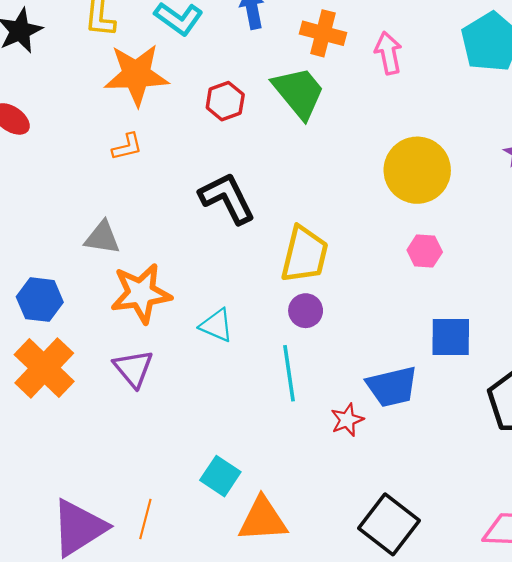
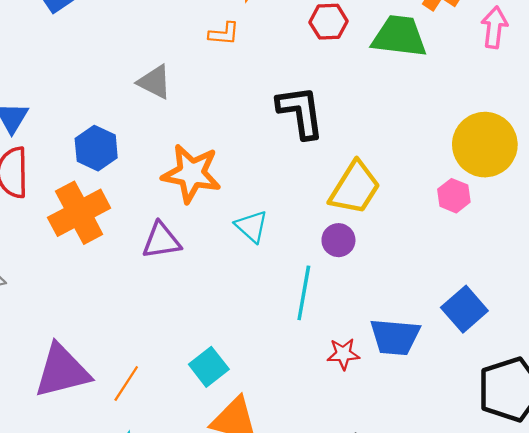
green trapezoid: (299, 92) -> (399, 36), turned -62
gray triangle: (102, 238) -> (155, 82), moved
pink hexagon: (425, 251) -> (454, 196), moved
blue square: (451, 337) -> (464, 309), turned 30
purple triangle: (133, 368) -> (161, 241), turned 42

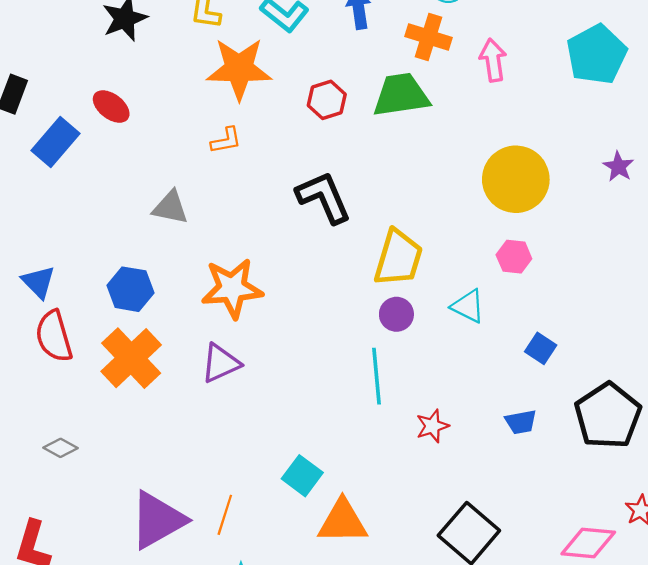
pink hexagon: (454, 196) -> (514, 257), moved
cyan triangle: (252, 226) -> (468, 306), moved
blue square: (464, 309) -> (541, 348), size x0.7
blue trapezoid: (395, 337) -> (521, 422), moved, size x0.6

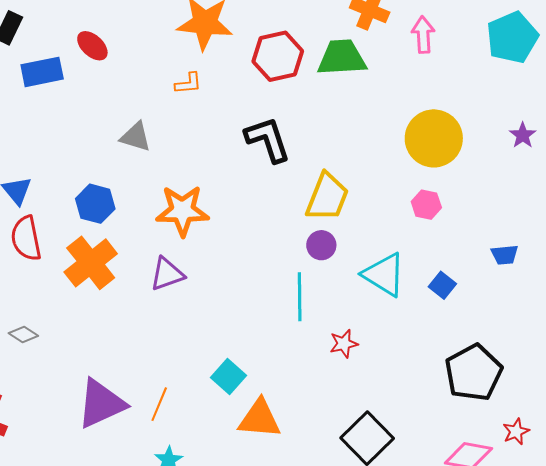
red hexagon: (327, 100) -> (278, 56), size x1.5
blue rectangle: (55, 142) -> (42, 72), turned 33
cyan triangle: (468, 306) -> (384, 275), moved, size x1.5
black pentagon: (608, 416) -> (473, 373), moved
blue trapezoid: (521, 422) -> (505, 255), moved

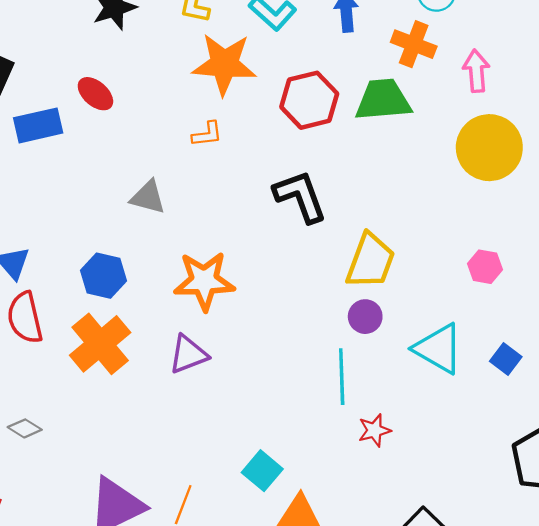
yellow circle: (434, 138) -> (489, 148), moved
red star: (344, 344) -> (374, 430), moved

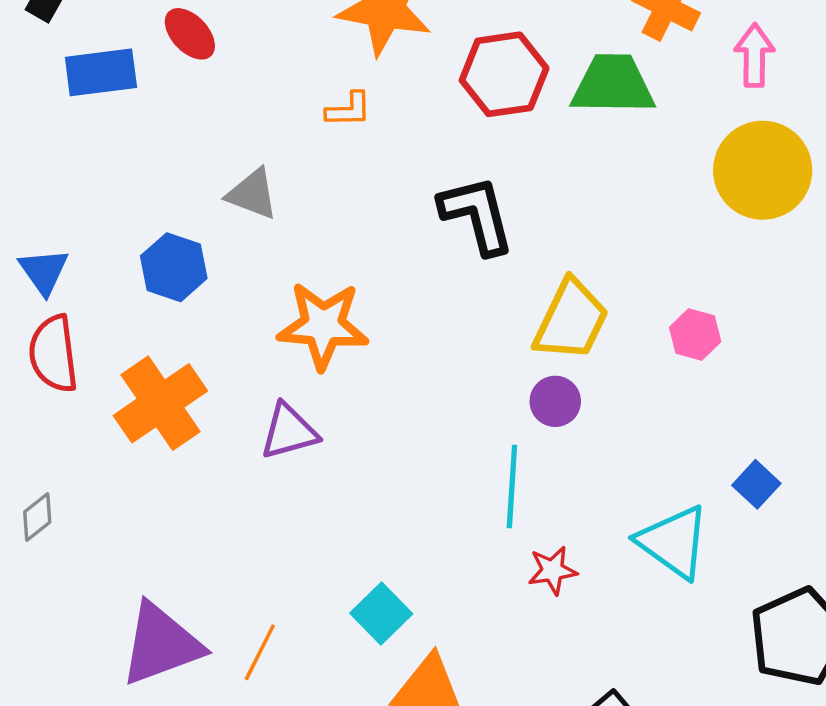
pink hexagon: (485, 267) -> (695, 334), moved
blue hexagon: (104, 276) -> (174, 267), moved
cyan triangle: (438, 349) -> (673, 542), moved
gray diamond: (25, 428) -> (37, 517), turned -76

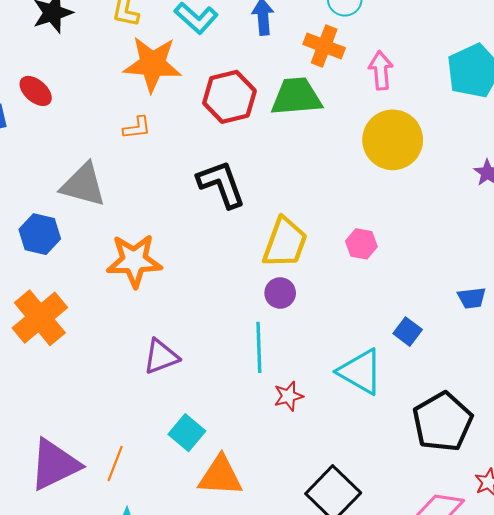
gray triangle: (252, 194) -> (83, 185), size x1.4
purple triangle: (289, 432) -> (161, 357), moved

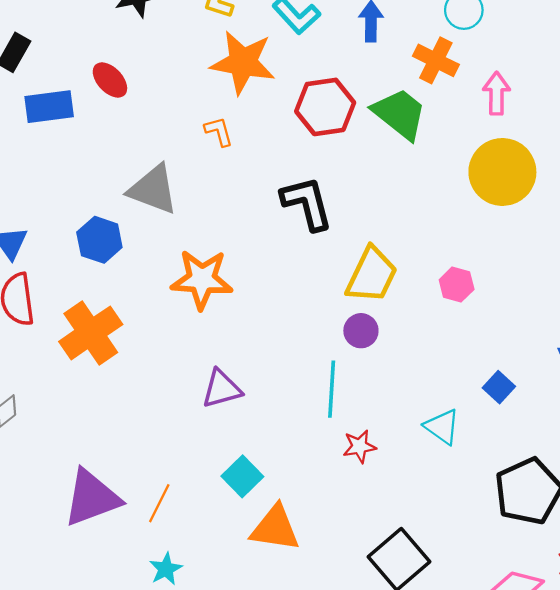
green trapezoid: (296, 97) -> (400, 114), turned 38
orange L-shape: (137, 128) -> (219, 132), turned -104
cyan triangle: (360, 372) -> (442, 427), size x0.7

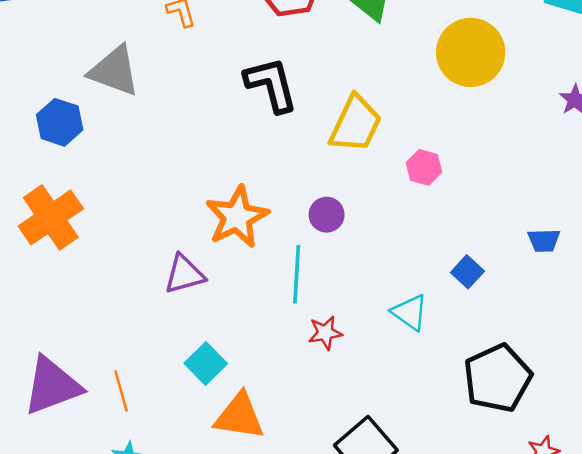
yellow trapezoid: (372, 275) -> (355, 124), moved
orange star: (202, 279) -> (237, 217), moved, turned -30
orange line: (159, 503) -> (121, 391), turned -42

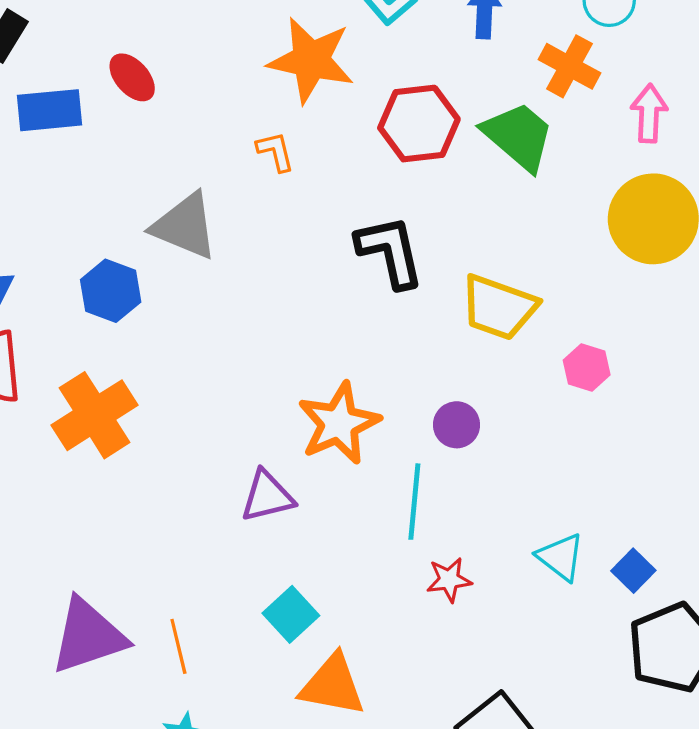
yellow trapezoid: (355, 124) -> (499, 307), turned 82
blue square: (467, 272) -> (633, 571), moved

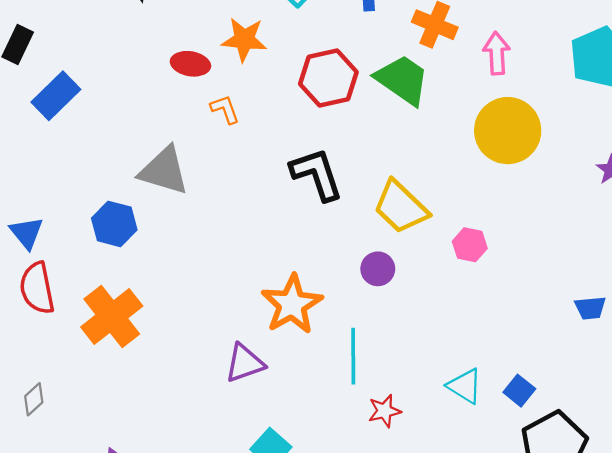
orange star: (311, 60) -> (244, 39), size x0.7
red ellipse: (132, 77) -> (190, 64), moved, turned -33
blue rectangle: (49, 110) -> (56, 96), turned -33
yellow trapezoid: (499, 307) -> (401, 207), turned 30
purple circle: (457, 425) -> (378, 269), moved

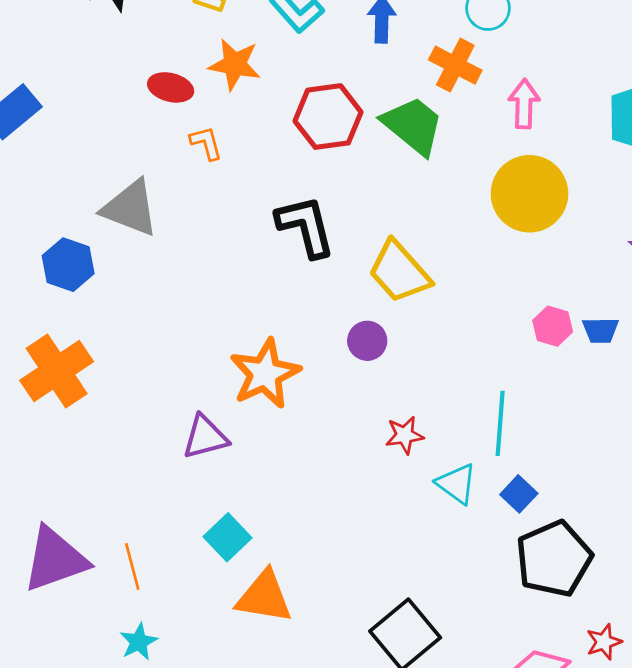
pink hexagon: (470, 245) -> (553, 326), moved
blue trapezoid: (590, 308) -> (600, 330), moved
cyan line: (353, 356) -> (500, 423), moved
red star: (384, 411) -> (405, 435), moved

